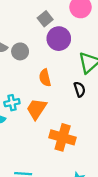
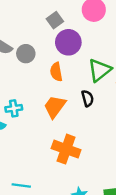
orange semicircle: (45, 78) -> (56, 72), moved
orange trapezoid: (37, 109) -> (55, 107), moved

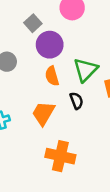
orange semicircle: (56, 72) -> (52, 76), moved

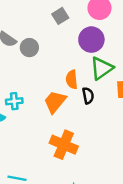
purple circle: (50, 45) -> (91, 40), moved
orange semicircle: (52, 76) -> (72, 80), moved

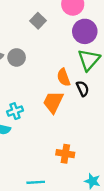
purple circle: (91, 40) -> (85, 31), moved
orange cross: (64, 145) -> (65, 154), moved, size x0.7

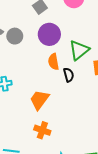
purple circle: (85, 31) -> (49, 34), moved
orange trapezoid: (53, 102) -> (39, 100), moved

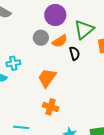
gray circle: (15, 36) -> (41, 38), moved
orange semicircle: (53, 62) -> (60, 41), turned -112

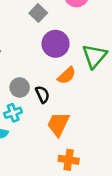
gray circle: (41, 38) -> (20, 87), moved
black semicircle: (75, 53) -> (42, 94), moved

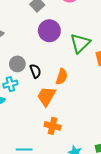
orange semicircle: (67, 76) -> (62, 77), moved, turned -35

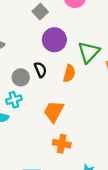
black semicircle: (35, 71) -> (40, 70), moved
orange semicircle: (62, 77) -> (69, 73), moved

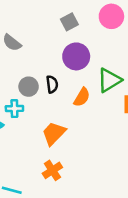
orange cross: (62, 144) -> (52, 170), turned 30

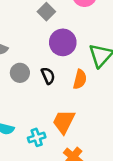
gray circle: (29, 87) -> (20, 73), moved
cyan cross: (14, 109) -> (37, 137), moved

